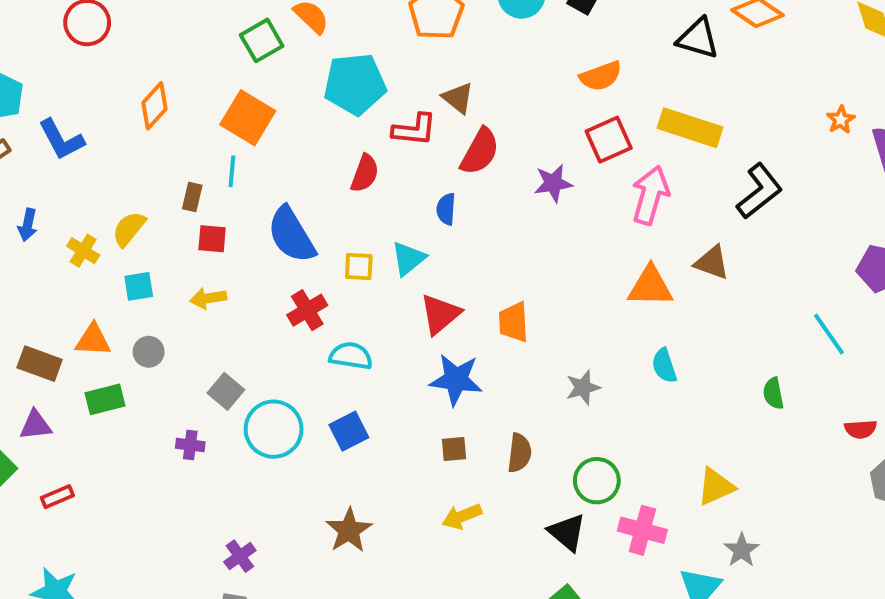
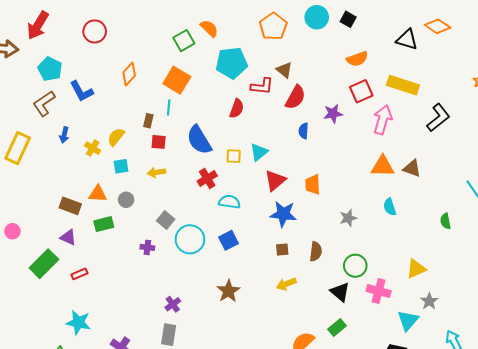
blue semicircle: (446, 209) -> (304, 131), moved
brown triangle: (712, 263) -> (412, 168), moved
purple triangle: (36, 425) -> (68, 237), turned 30

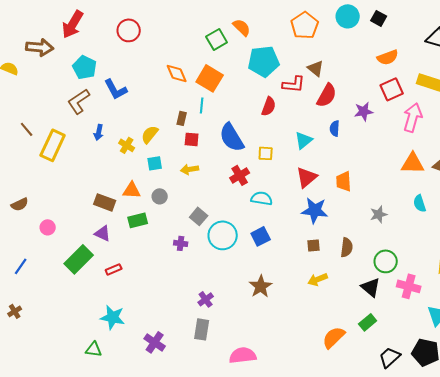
orange diamond: (129, 74) -> (177, 73), moved, turned -65
cyan triangle: (259, 152) -> (304, 140), moved

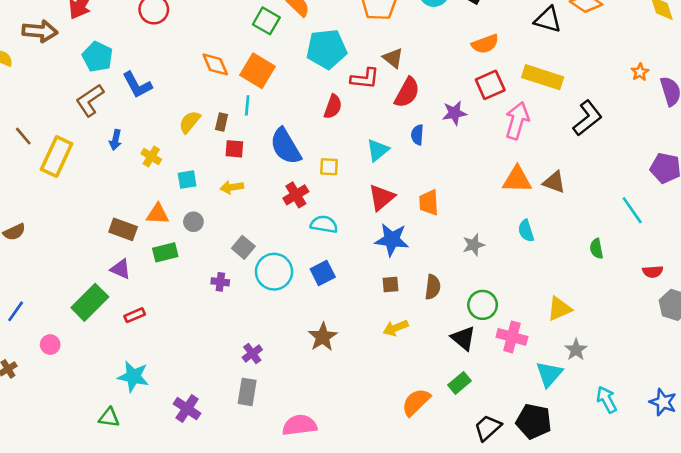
green square: (217, 39) -> (266, 21), turned -30
yellow semicircle: (150, 134) -> (190, 122), moved
pink circle: (48, 227) -> (50, 345), moved

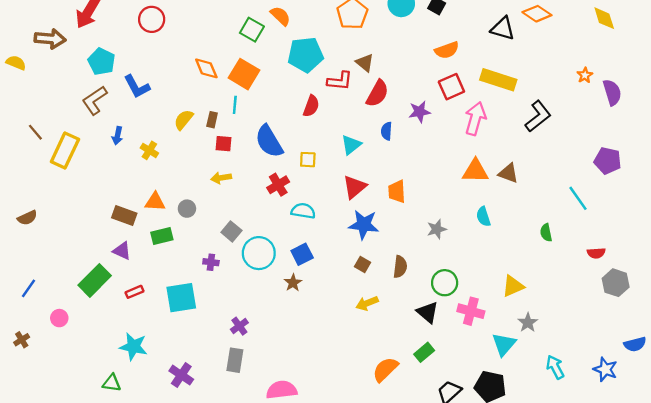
cyan square: (187, 180) -> (181, 298), moved, size x1.8
brown square: (390, 284) -> (363, 264), turned 35
brown star: (323, 337) -> (293, 283), moved, size x0.7

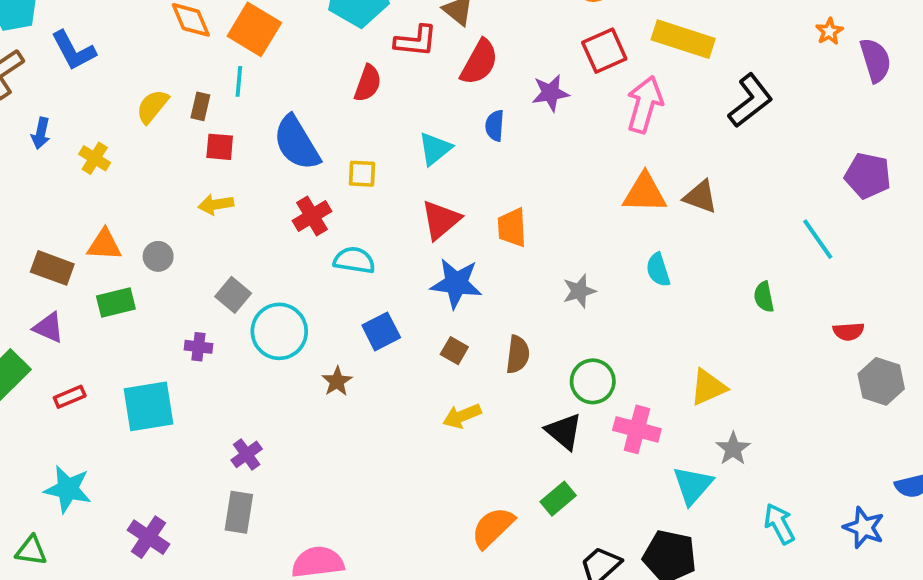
blue square: (302, 254) -> (381, 331), moved

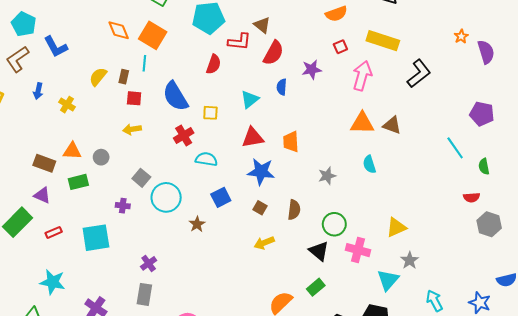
red square: (604, 51) -> (340, 47), size x0.6
red triangle: (441, 220) -> (253, 138), turned 30
green semicircle: (764, 297) -> (484, 166), moved

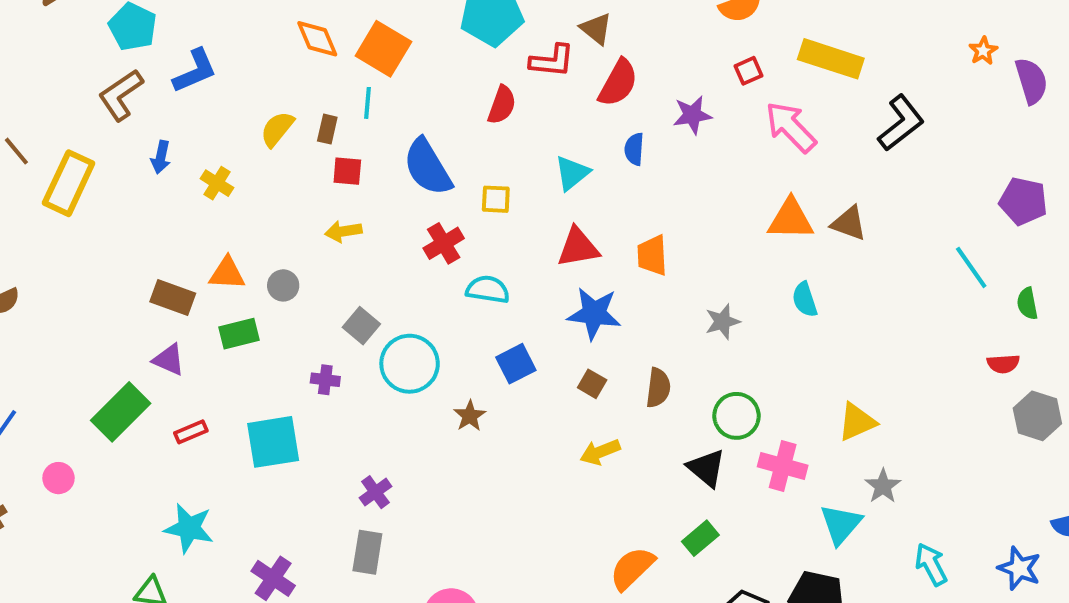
blue L-shape: (56, 47) -> (195, 71), turned -85
pink arrow: (362, 76) -> (791, 127), turned -60

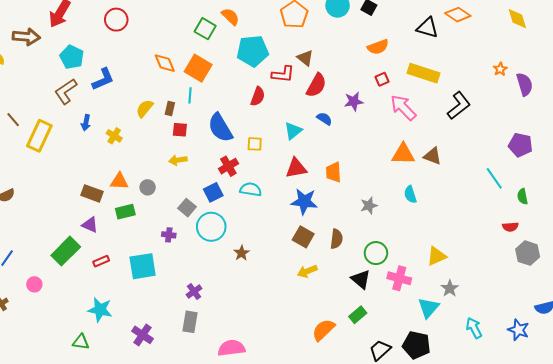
blue semicircle: (634, 149) -> (324, 119), turned 119
blue square: (516, 364) -> (213, 192), moved
brown square: (592, 384) -> (303, 237), size x1.5

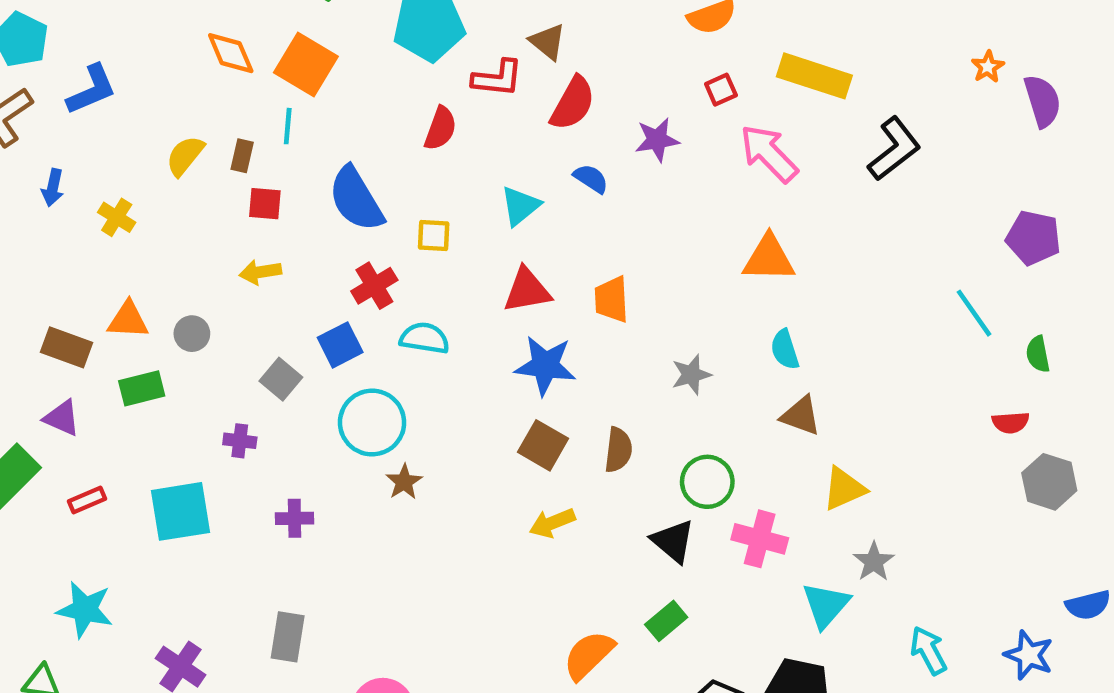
brown triangle: (433, 156) -> (801, 416), moved
cyan circle: (211, 227) -> (372, 423), moved
purple cross: (194, 291) -> (295, 518), moved, turned 35

